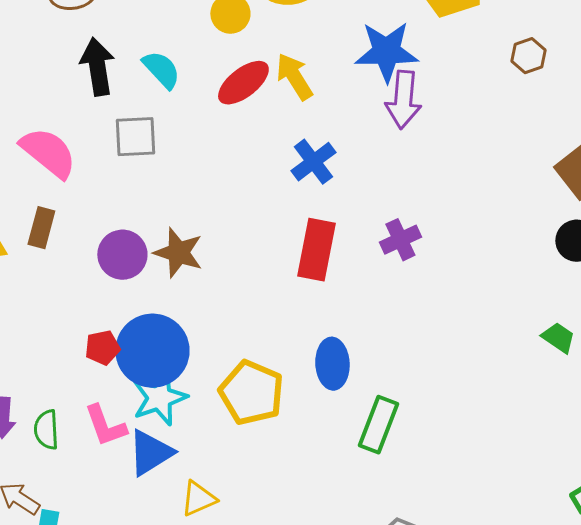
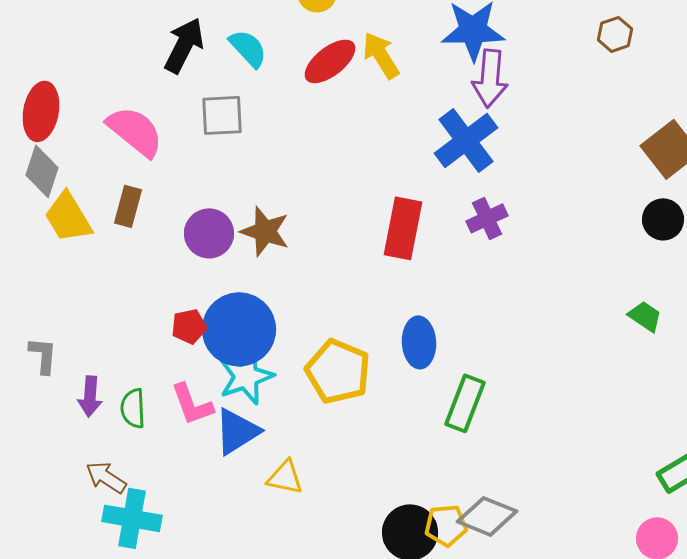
black arrow: (97, 67) -> (184, 45), turned 36
blue cross: (313, 162) -> (466, 140), moved, size x1.4
yellow triangle: (198, 499) -> (285, 477), turned 36

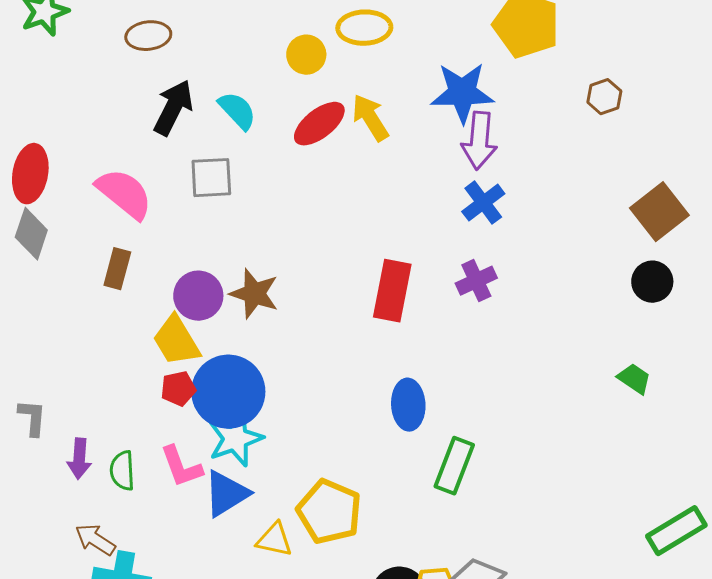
blue cross: (466, 140) -> (483, 203), moved, size x0.7
yellow trapezoid: (68, 217) -> (176, 341), moved
yellow pentagon: (338, 371) -> (329, 512), moved

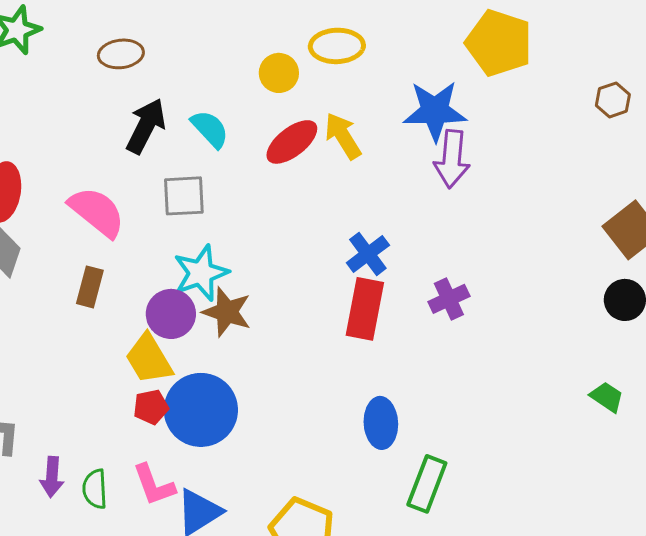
brown hexagon: (604, 97) -> (613, 100), moved
blue cross: (483, 203) -> (368, 254), moved
cyan star: (235, 439) -> (201, 273), moved

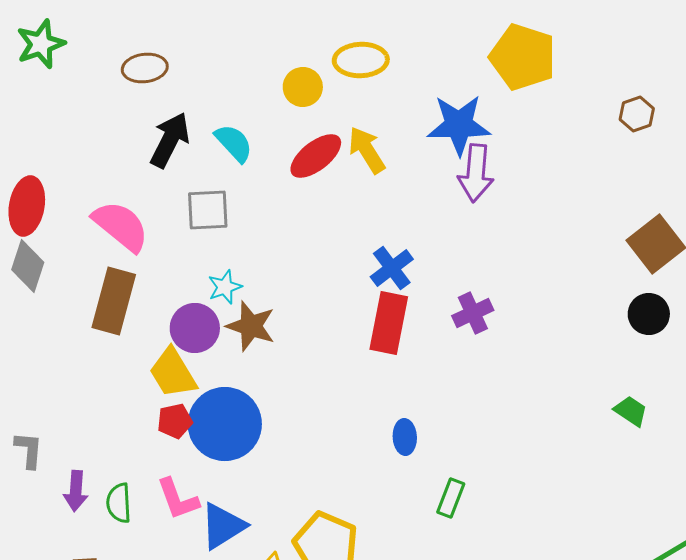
cyan star: (201, 273) -> (225, 287), size x0.6
brown rectangle: (90, 287) -> (114, 301), size x1.6
blue ellipse: (381, 423) -> (405, 437), size x0.7
green rectangle: (427, 484) -> (451, 498), size x0.7

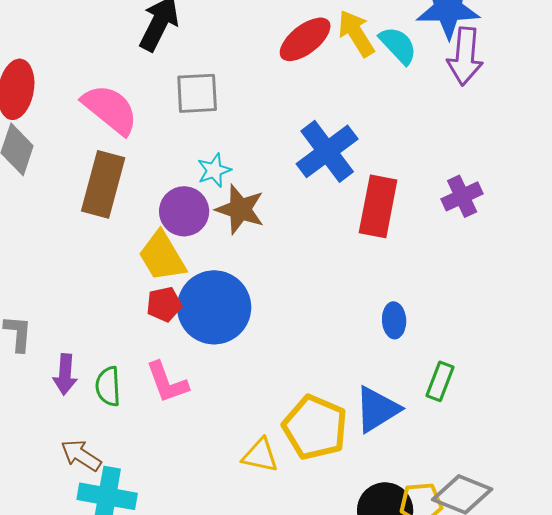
cyan semicircle: (234, 143) -> (398, 45), moved
blue cross: (392, 268) -> (327, 151), moved, size x1.4
blue triangle: (223, 526) -> (377, 409), moved

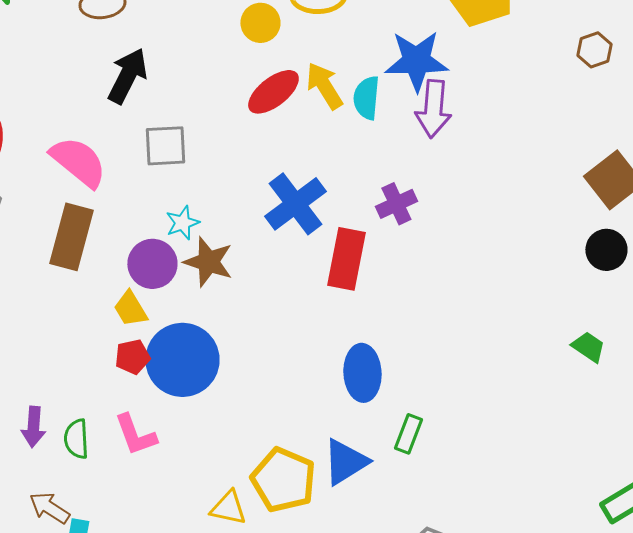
cyan semicircle: (398, 45) -> (366, 98), turned -132
purple cross: (462, 196) -> (396, 204), moved
yellow trapezoid: (162, 256) -> (130, 309), size x0.7
blue ellipse: (394, 320) -> (362, 373), size x1.6

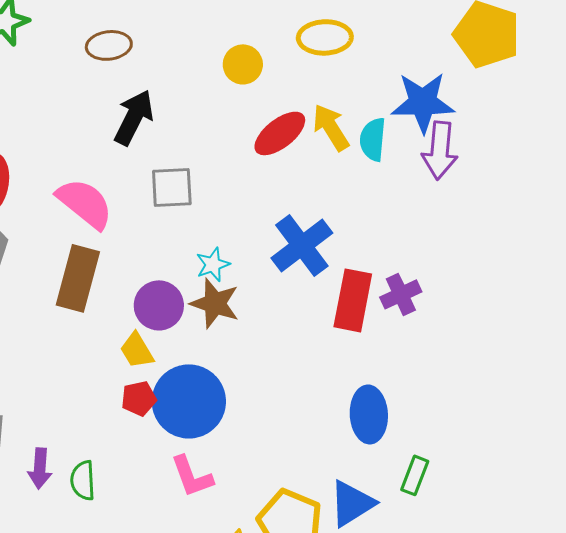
yellow circle: (260, 23) -> (243, 64), moved
purple cross: (396, 204) -> (401, 294), moved
cyan star: (182, 223) -> (213, 264), moved
pink L-shape: (135, 435) -> (192, 476), moved

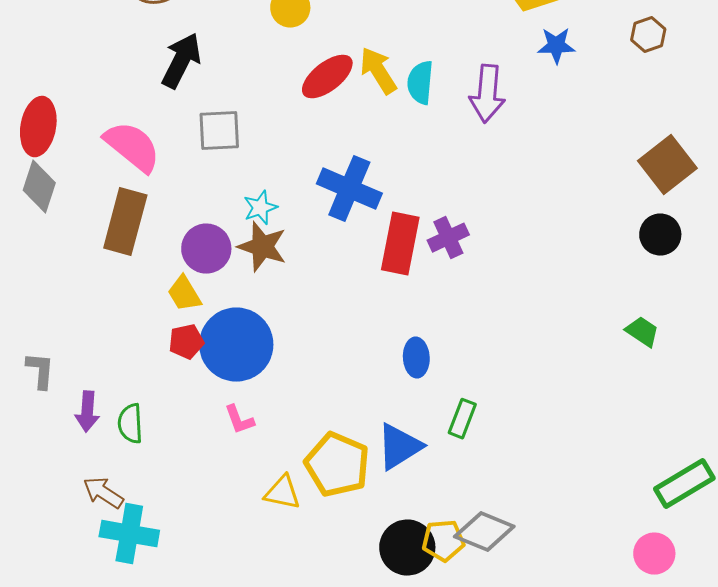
blue star: (423, 102) -> (556, 46), moved, size x0.6
blue cross: (302, 245) -> (349, 189), turned -30
blue ellipse: (369, 414) -> (416, 358), size x0.7
pink L-shape: (192, 476) -> (239, 420), size x0.7

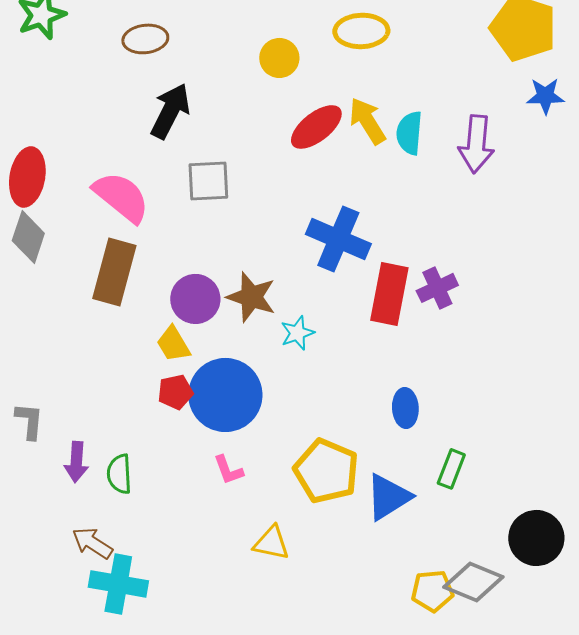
cyan star: (260, 208) -> (297, 333), moved
yellow pentagon: (337, 465) -> (326, 471), moved
black circle: (407, 548) -> (536, 538), moved

